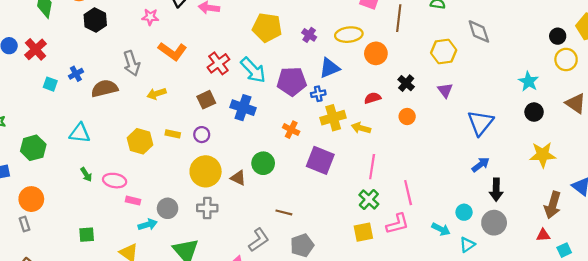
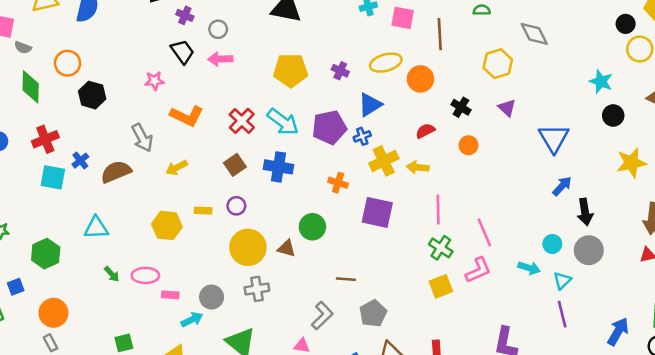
red cross: (36, 49) -> (45, 139), moved, turned 30
cyan square: (50, 84) -> (53, 177), size x1.5

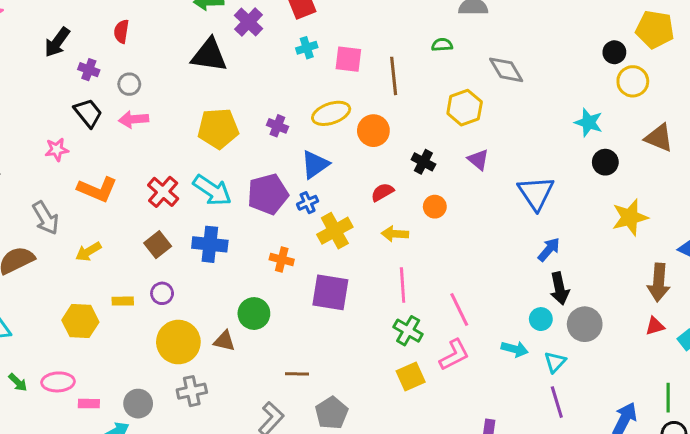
yellow arrow: (418, 167) -> (395, 234), moved
black arrow: (585, 212) -> (559, 288), moved

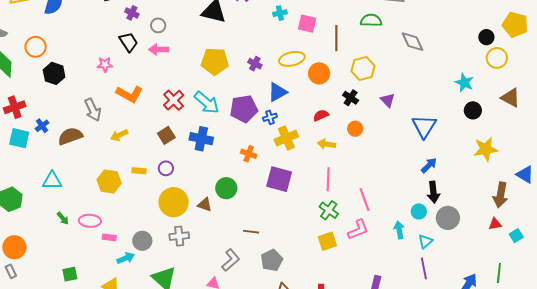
green semicircle: (442, 45) -> (371, 20), size x1.5
yellow hexagon: (465, 108) -> (363, 69), moved
cyan arrow: (515, 349) -> (399, 230), turned -120

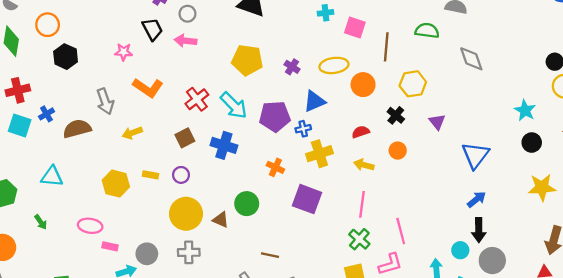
green arrow: (63, 218) -> (41, 222), moved

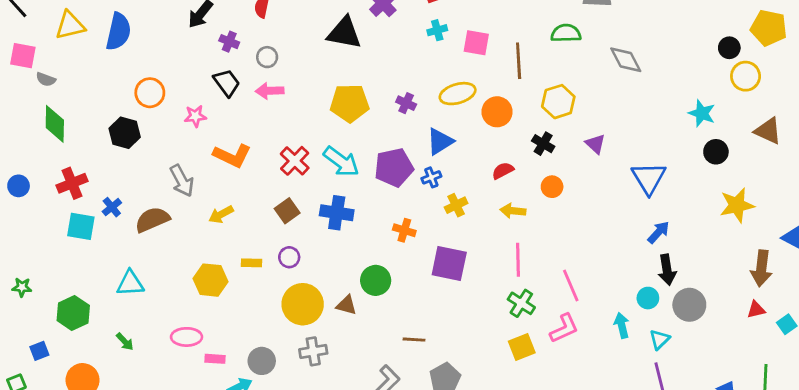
orange circle: (48, 25) -> (150, 93), moved
yellow cross: (319, 154) -> (456, 205), size x0.7

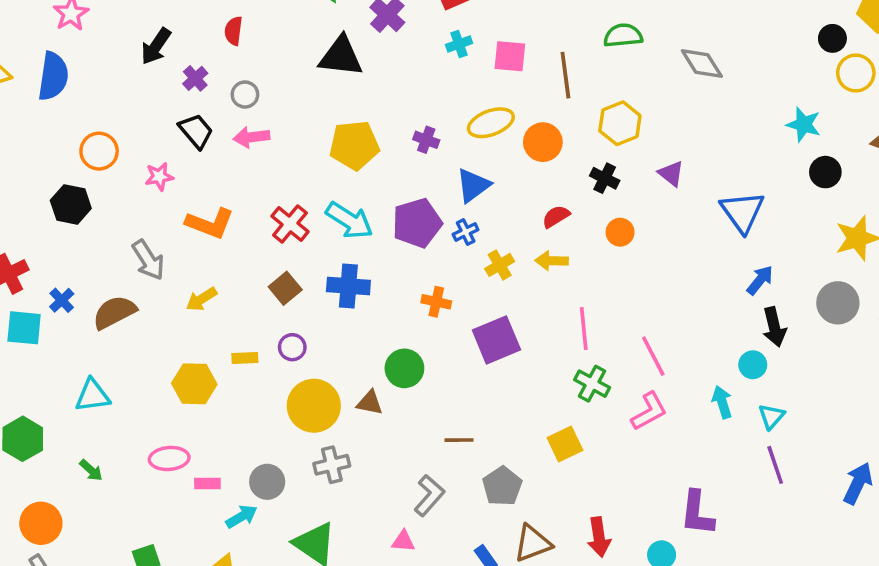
purple cross: (229, 42) -> (195, 78), turned 30
yellow arrow: (513, 211) -> (552, 261), moved
purple square: (449, 264) -> (496, 340), turned -30
gray circle: (689, 305) -> (838, 303), moved
yellow square: (522, 347) -> (565, 444), moved

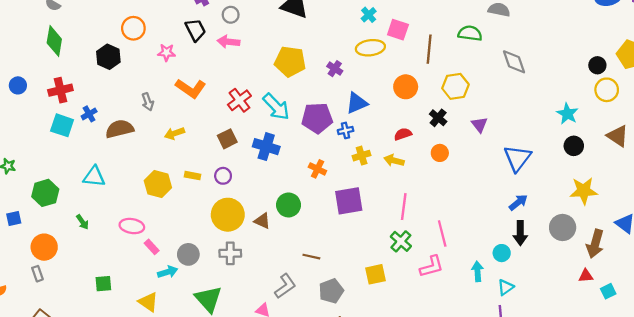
cyan cross: (459, 44) -> (369, 15), turned -35
yellow ellipse: (491, 123) -> (370, 48), moved
gray arrow: (148, 260) -> (148, 102), size x0.7
pink rectangle: (207, 484) -> (152, 247), turned 35

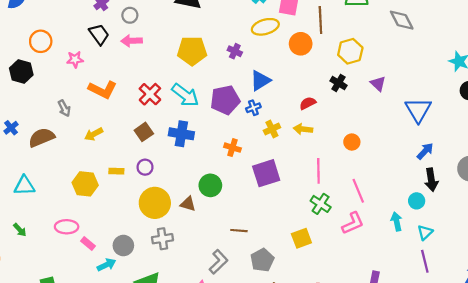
orange circle: (406, 87) -> (301, 44), moved
orange circle: (440, 153) -> (352, 142), moved

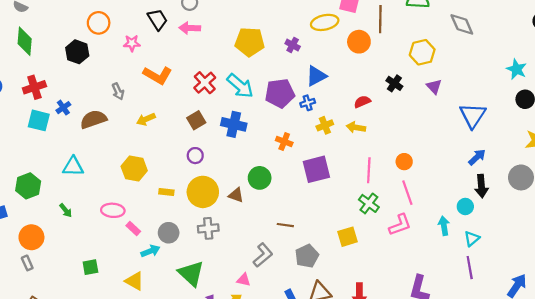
yellow hexagon: (350, 51) -> (422, 52), moved
orange circle: (352, 142) -> (404, 162), moved
yellow rectangle: (116, 171) -> (166, 192), moved

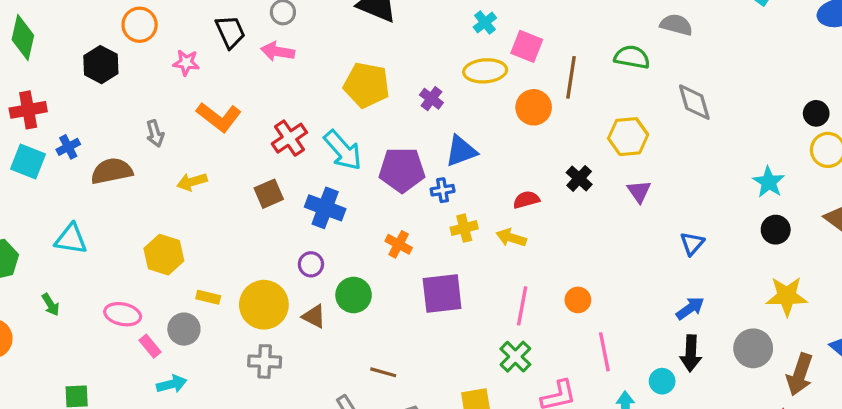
blue triangle: (473, 115) -> (692, 243), size x0.6
purple circle: (195, 156) -> (311, 264), moved
pink line: (407, 193) -> (604, 352), moved
gray circle: (169, 233) -> (184, 329), moved

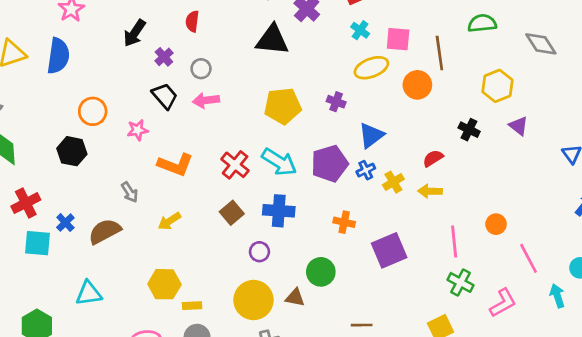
yellow cross: (464, 228) -> (393, 182), moved
purple circle: (311, 264) -> (259, 252), moved
yellow rectangle: (208, 297) -> (192, 306), moved

